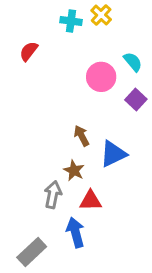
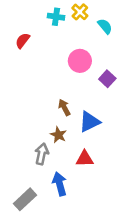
cyan semicircle: (133, 62) -> (105, 26), moved
red triangle: (91, 201) -> (85, 159), moved

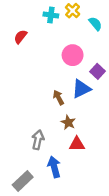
blue triangle: (89, 122) -> (81, 89), moved
brown star: (58, 135) -> (68, 122), moved

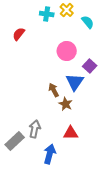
blue triangle: (81, 89) -> (75, 82), turned -30
brown star: (68, 122) -> (66, 104), moved
blue arrow: (54, 167) -> (50, 154), turned 30
gray rectangle: (23, 181) -> (15, 141), moved

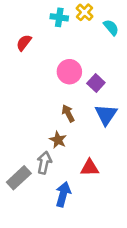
pink circle: (67, 51) -> (69, 72), moved
purple square: (90, 66) -> (96, 83), moved
blue triangle: (75, 82) -> (106, 115), moved
brown star: (66, 104) -> (58, 140), moved

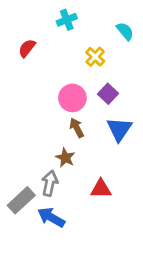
yellow cross: (85, 12) -> (95, 57), moved
cyan cross: (59, 17) -> (67, 20), turned -30
pink circle: (69, 72) -> (72, 98), moved
blue arrow: (63, 194) -> (51, 217), moved, turned -75

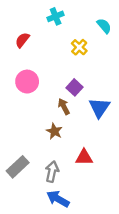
purple square: (108, 94) -> (74, 87), moved
pink circle: (72, 98) -> (27, 82), moved
gray arrow: (50, 183) -> (52, 172), moved
blue arrow: (51, 217) -> (58, 199), moved

